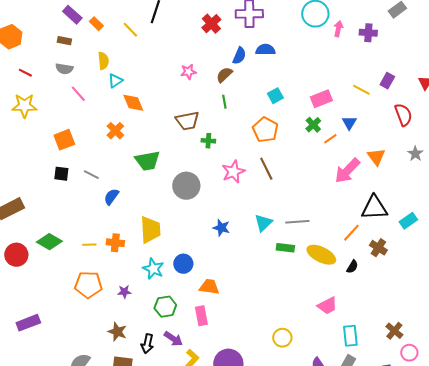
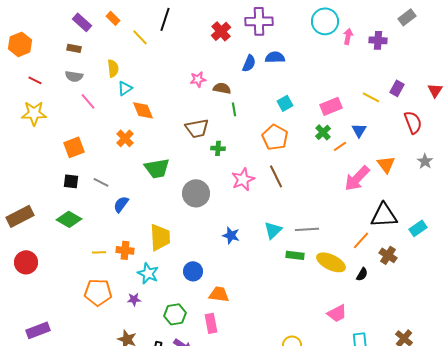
orange rectangle: (96, 24) -> (113, 18), moved
brown semicircle: (224, 75) -> (222, 88), moved, turned 54
green diamond: (49, 242) -> (69, 219), moved
cyan star: (153, 269) -> (148, 273), moved

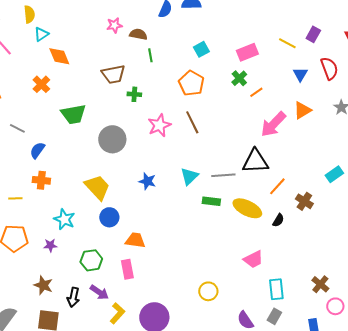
blue triangle: (359, 130) -> (300, 74), moved
orange triangle: (386, 164) -> (302, 110), turned 36
black triangle: (384, 215) -> (255, 161), moved
yellow trapezoid: (160, 237) -> (97, 187), moved, turned -40
orange cross: (125, 250) -> (41, 180), moved

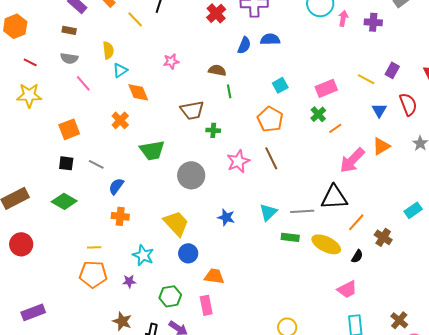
pink star: (114, 25) -> (171, 61), moved
yellow line: (15, 198) -> (94, 247), moved
pink trapezoid: (253, 259) -> (347, 289), moved

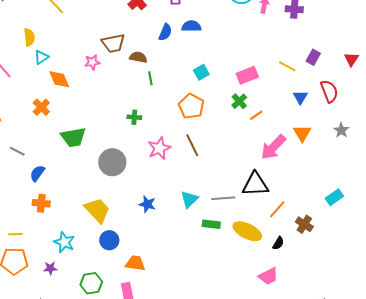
pink star: (171, 61) -> (92, 62), moved
brown trapezoid: (192, 110) -> (113, 43), moved
orange triangle: (381, 146) -> (302, 133), turned -30

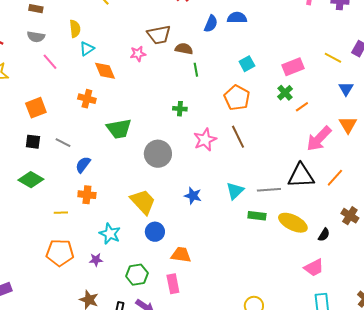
orange cross: (41, 107) -> (87, 99), turned -30
orange line: (277, 209) -> (335, 178), moved
yellow line: (15, 234) -> (61, 213), moved

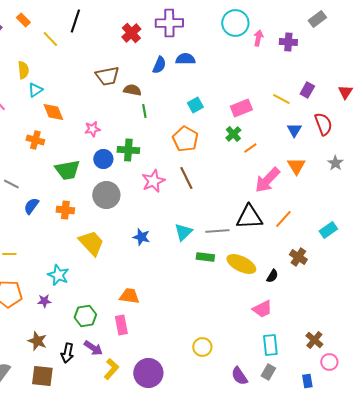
pink star: (138, 54) -> (92, 129), moved
green cross: (180, 109) -> (128, 150), size x1.5
orange cross: (87, 195) -> (65, 210), moved
blue circle: (155, 232) -> (103, 159), moved

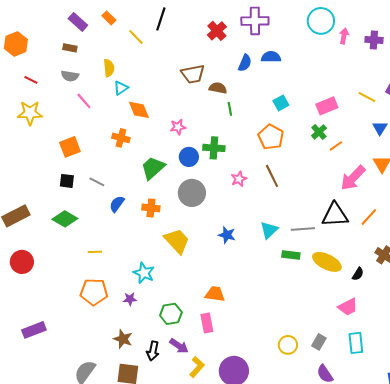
green trapezoid: (67, 170) -> (153, 168), turned 148
pink star: (153, 181) -> (239, 179), size x0.7
gray rectangle: (268, 372) -> (319, 342), moved

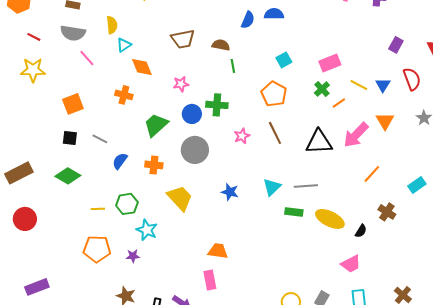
brown trapezoid: (193, 74) -> (183, 39), moved
gray semicircle: (70, 76) -> (73, 33), size x1.4
yellow line: (367, 97) -> (359, 85), moved
black triangle: (335, 215) -> (319, 142), moved
green hexagon: (171, 314) -> (127, 204), moved

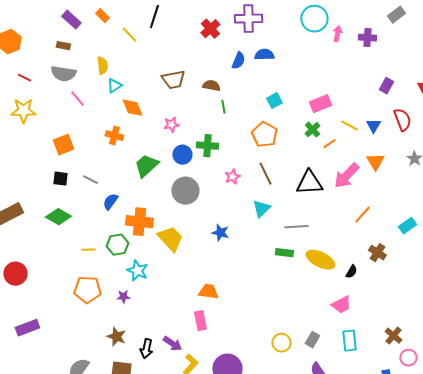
orange cross: (154, 165) -> (139, 222), moved, size x1.5
cyan triangle: (272, 187) -> (261, 209), moved
red circle: (25, 219) -> (15, 274), moved

